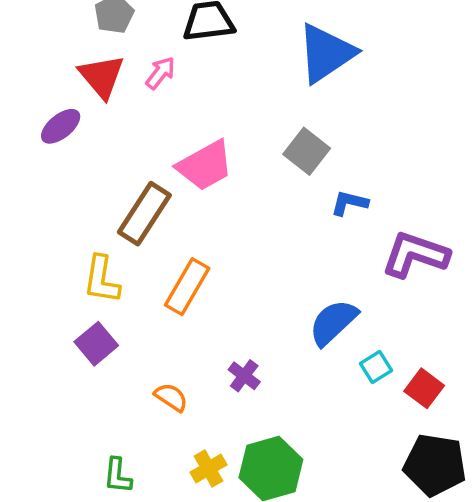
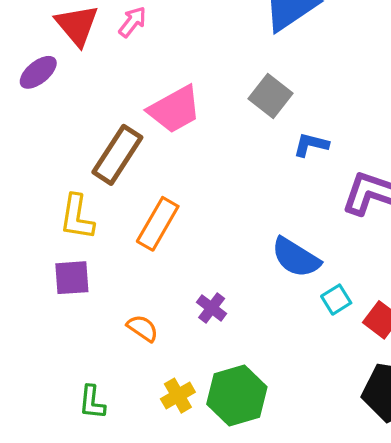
blue semicircle: (333, 322) -> (296, 257), turned -105
purple square: (96, 344) -> (72, 278), turned 36

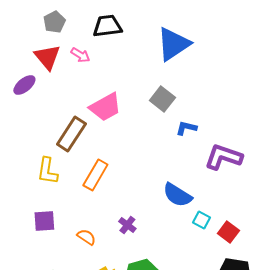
pink arrow: (132, 22) -> (80, 55), turned 84
purple square: (72, 278) -> (44, 221), moved
cyan square: (336, 300) -> (201, 220), turned -30

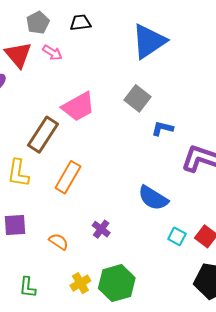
gray pentagon: (54, 22) -> (38, 23), moved
black trapezoid: (107, 26) -> (80, 23), size x0.7
cyan square: (201, 220) -> (177, 236), moved

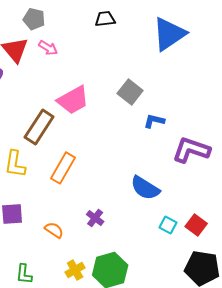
gray pentagon: (38, 23) -> (34, 19), turned -30
black trapezoid: (80, 23) -> (105, 19), moved
blue triangle: (149, 41) -> (169, 34), moved

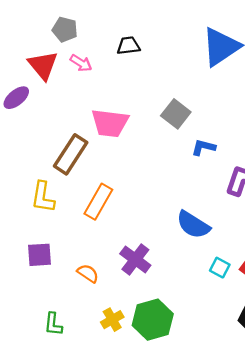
black trapezoid: (105, 19) -> (128, 46), moved
pink trapezoid: (73, 100) -> (110, 123), turned 36
purple cross: (95, 218) -> (135, 259), size x1.5

